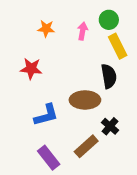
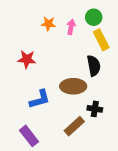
orange star: (46, 29) -> (48, 24), moved
black cross: (110, 126) -> (95, 109), turned -32
purple rectangle: (49, 158) -> (29, 136), moved

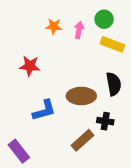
yellow rectangle: (101, 40) -> (112, 44), turned -42
black semicircle: (94, 66) -> (114, 84), moved
purple rectangle: (29, 136) -> (19, 151), moved

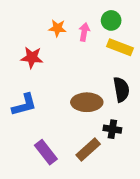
red star: (30, 66) -> (32, 58), moved
blue L-shape: (44, 110) -> (24, 105), moved
purple rectangle: (19, 151) -> (46, 152), moved

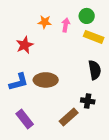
red star: (32, 58) -> (25, 45), turned -30
brown ellipse: (87, 102) -> (46, 80), moved
purple rectangle: (46, 152) -> (25, 119), moved

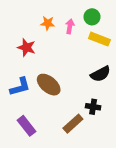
red star: (25, 45) -> (26, 48), turned -30
black semicircle: (95, 70) -> (100, 74), turned 72
brown ellipse: (46, 80) -> (49, 85), turned 40

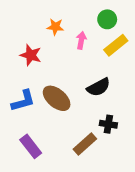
pink arrow: (70, 26) -> (81, 40), moved
yellow rectangle: (99, 39) -> (116, 45), turned -60
black semicircle: (100, 74) -> (99, 87), moved

